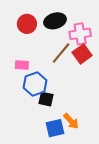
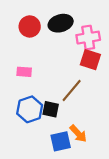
brown line: (61, 53) -> (72, 91), moved
red square: (82, 54) -> (90, 60), turned -36
blue hexagon: (35, 84) -> (30, 109), moved

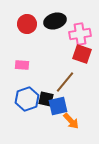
blue square: (61, 141) -> (58, 106), moved

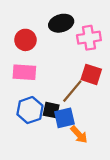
red circle: (27, 24) -> (25, 40), moved
red square: (82, 54) -> (91, 74), moved
pink rectangle: (22, 65) -> (24, 72), size x1.5

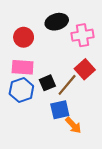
red square: (91, 74) -> (85, 69), turned 30
blue hexagon: (30, 110) -> (21, 90), moved
black square: (51, 110) -> (47, 83), moved, turned -35

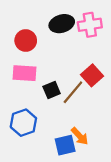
pink cross: (83, 35) -> (90, 25), moved
blue hexagon: (21, 90) -> (23, 123), moved
blue square: (60, 110) -> (65, 145), moved

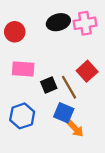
red circle: (26, 40) -> (15, 32), moved
brown line: (73, 92) -> (69, 87), turned -70
blue square: (65, 145) -> (64, 113), moved, turned 36

